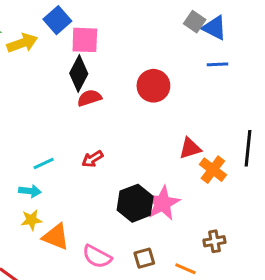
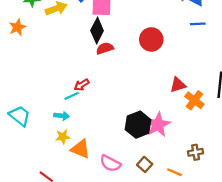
red arrow: (92, 159) -> (82, 85), moved
brown square: (144, 258) -> (145, 164), turned -32

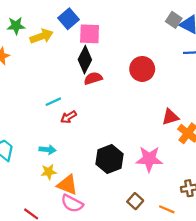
cyan line: (72, 96) -> (53, 102), moved
black hexagon: (138, 125) -> (109, 159), moved
pink star: (158, 125) -> (149, 159), turned 30
pink semicircle: (110, 163) -> (72, 203), moved

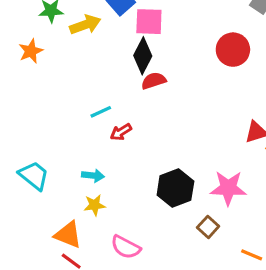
red circle: (142, 69) -> (233, 50), moved
orange triangle: (67, 185) -> (68, 235), moved
brown square: (135, 201) -> (208, 227), moved

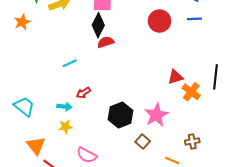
red arrow: (121, 132) -> (83, 93), moved
pink star: (228, 188) -> (156, 115), turned -30
orange triangle: (68, 235) -> (36, 146), moved, turned 30

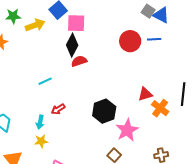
blue line: (194, 19) -> (154, 39), moved
cyan arrow: (64, 107) -> (40, 122), turned 96
black hexagon: (120, 115) -> (104, 111), moved

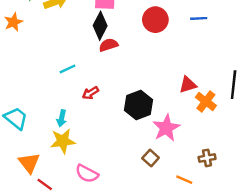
red circle: (130, 41) -> (155, 20), moved
red arrow: (58, 109) -> (90, 93), moved
yellow star: (41, 141) -> (63, 141), size x1.5

